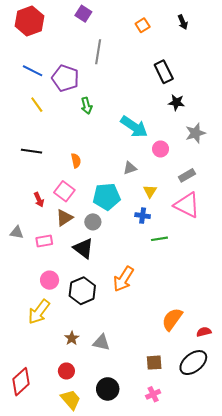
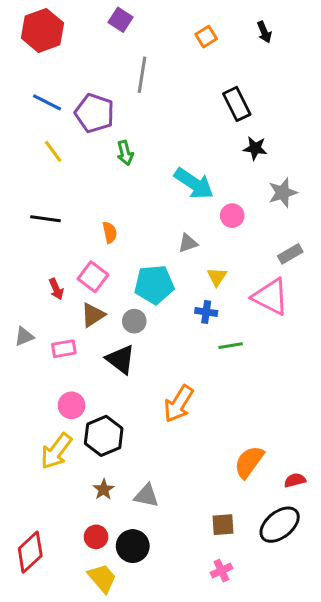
gray rectangle: (187, 175) -> (290, 254), moved
gray triangle: (17, 232) -> (24, 336), turned -32
black hexagon: (82, 291) -> (104, 436), moved
black circle: (108, 389) -> (133, 546), moved

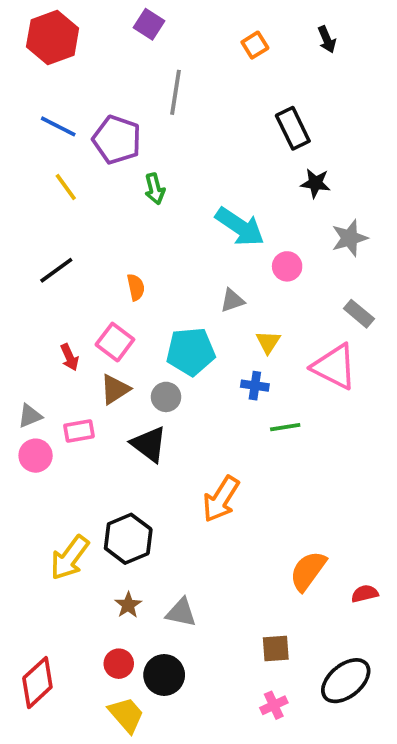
black line: (46, 219) -> (56, 270), turned -44
gray rectangle: (290, 254) -> (359, 314), turned 70
pink circle: (72, 405) -> (36, 456), moved
black ellipse: (280, 525) -> (346, 681), moved

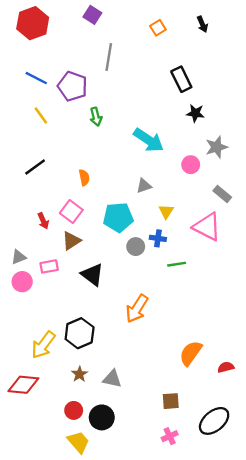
pink circle: (287, 266) -> (191, 165), moved
gray circle: (166, 397) -> (136, 247), moved
red diamond: (37, 683) -> (23, 385), moved, turned 48

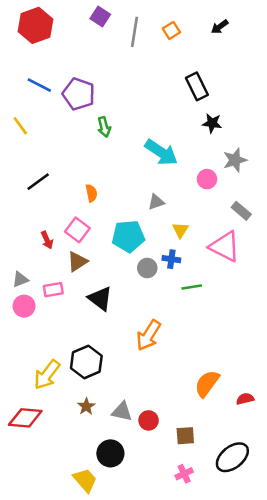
black arrow: (202, 24) -> (220, 27), turned 77
gray line: (109, 57) -> (135, 32), moved
yellow line: (41, 116) -> (20, 126), moved
red circle: (74, 410) -> (149, 420), moved

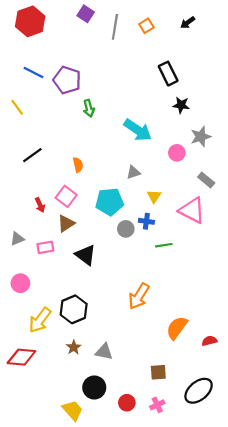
pink circle: (24, 306) -> (20, 283), moved
orange arrow: (149, 335) -> (139, 296), moved
red circle: (149, 420) -> (127, 403), moved

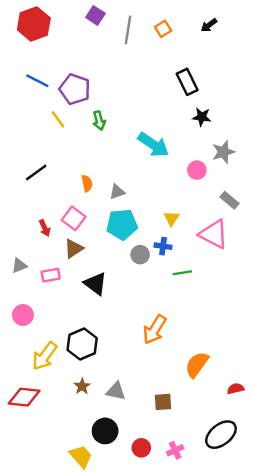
yellow line: (17, 107) -> (58, 119), moved
gray triangle: (133, 172) -> (117, 192), moved
red semicircle: (209, 341) -> (235, 389), moved
brown square: (158, 372) -> (163, 402), moved

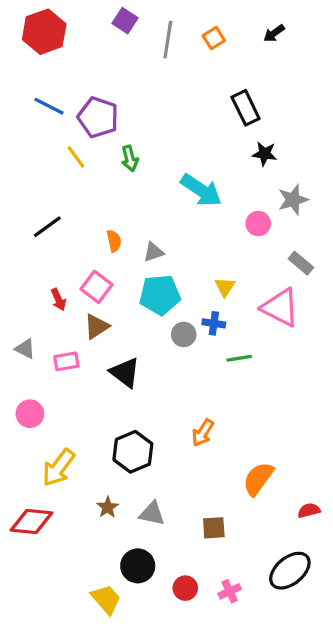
gray triangle: (19, 265) -> (25, 349), turned 49
orange arrow: (155, 329) -> (203, 433), size x0.7
black hexagon: (82, 344) -> (133, 452), moved

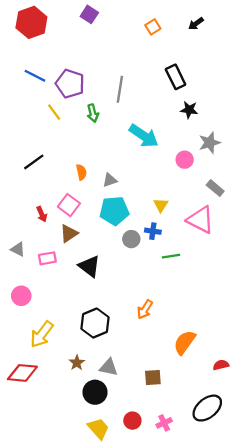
gray line: (168, 40) -> (120, 89), moved
black circle: (138, 566) -> (95, 392), moved
yellow trapezoid: (106, 599) -> (98, 429), moved

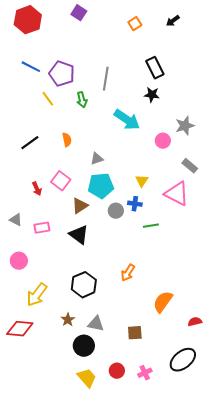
black star: (189, 110) -> (152, 95), moved
orange semicircle: (81, 172) -> (67, 140), moved
brown triangle: (69, 233) -> (80, 206), moved

